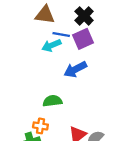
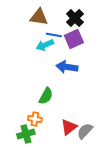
blue arrow: (75, 69) -> (67, 67), turned 35
green semicircle: (52, 101) -> (46, 96), turned 126

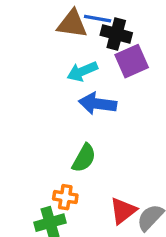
black cross: (75, 18) -> (116, 34), moved, turned -30
blue line: (54, 35) -> (98, 19), moved
blue arrow: (67, 67) -> (98, 104), moved

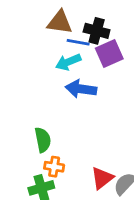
blue line: (98, 19) -> (78, 42), moved
green semicircle: (84, 158) -> (43, 140), moved, turned -40

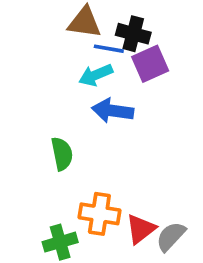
green semicircle: (43, 140) -> (62, 154), moved
orange cross: (54, 167) -> (99, 214), moved, size x1.5

